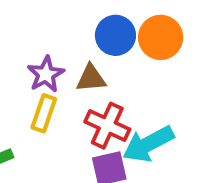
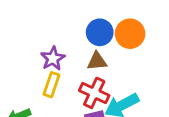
brown triangle: (91, 78) -> (97, 61), moved

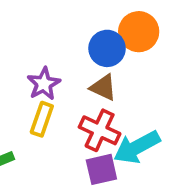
orange circle: (130, 34) -> (139, 32), moved
brown triangle: (97, 61) -> (103, 88), turned 30

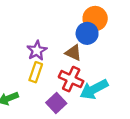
blue circle: (107, 48) -> (87, 33), moved
purple square: (101, 169) -> (56, 103), moved, turned -30

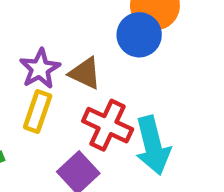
brown triangle: (73, 53) -> (85, 73), moved
cyan arrow: (94, 89) -> (153, 145), turned -76

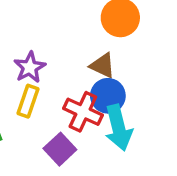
blue circle: (139, 35) -> (108, 96), moved
brown triangle: (85, 73) -> (103, 66), moved

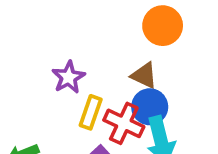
yellow rectangle: (28, 101) -> (91, 112), moved

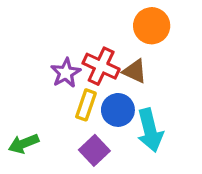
blue circle: (150, 107) -> (118, 110), moved
red cross: (124, 123) -> (101, 66), moved

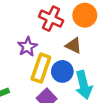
red cross: (101, 66) -> (51, 19), moved
yellow rectangle: (86, 105) -> (41, 68), size x1.4

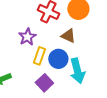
yellow rectangle: (41, 68) -> (39, 56), size x0.7

